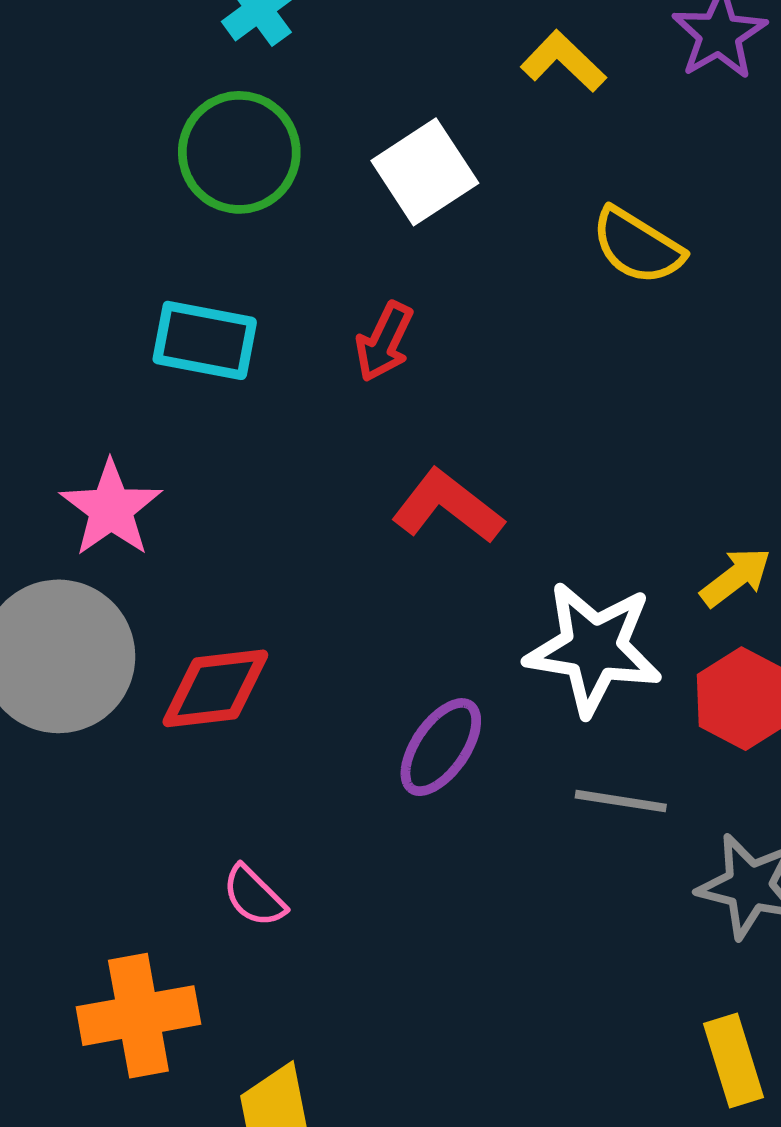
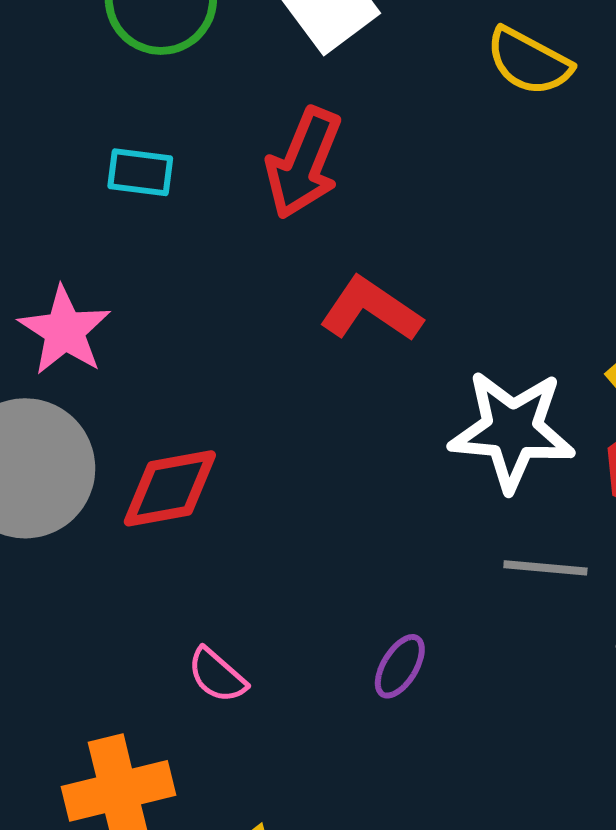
cyan rectangle: (205, 340) -> (140, 172), size x0.7
red arrow: (384, 342) -> (304, 163), size x1.5
purple ellipse: (441, 747) -> (400, 666), moved, size x0.7

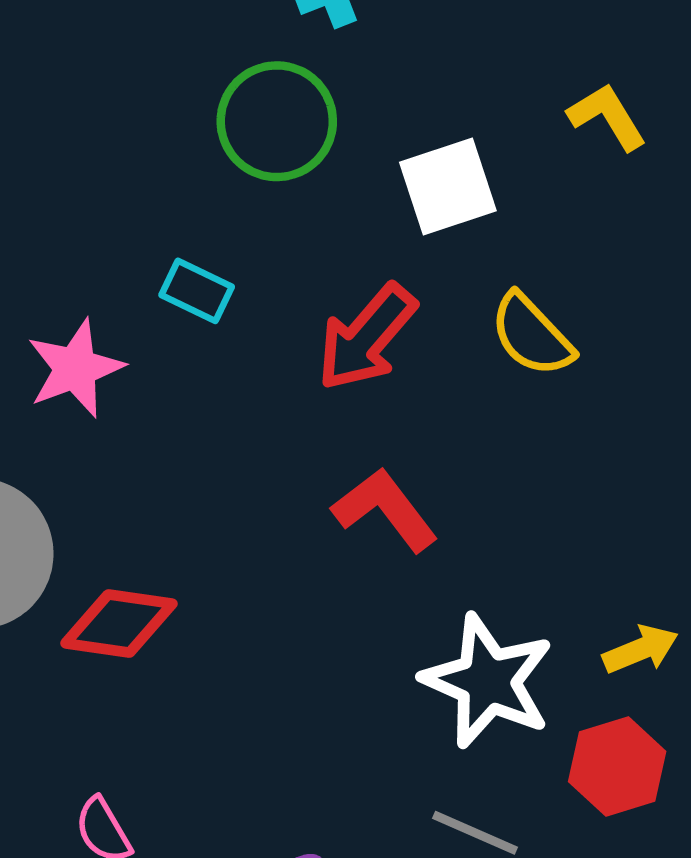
yellow semicircle: (529, 61) -> (532, 335), moved
pink star: (65, 331) -> (75, 368), moved

